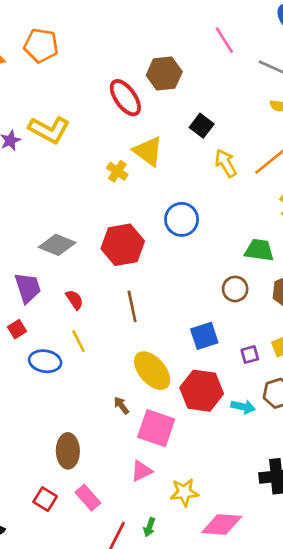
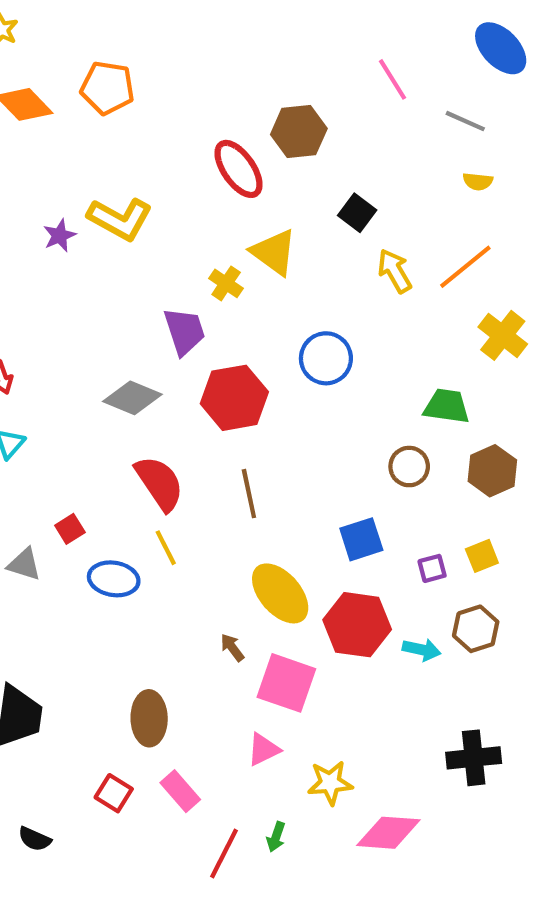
purple trapezoid: (28, 288) -> (184, 331), moved
red semicircle: (75, 300) -> (159, 483), size x1.8

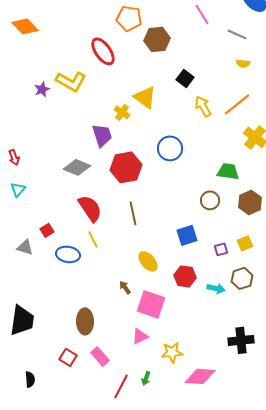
orange pentagon: (107, 88) -> (129, 18), moved
red ellipse: (239, 169) -> (103, 51), moved
yellow ellipse: (280, 593) -> (148, 261), size x0.7
red hexagon: (357, 625) -> (185, 276), size x0.7
black semicircle: (35, 839) -> (30, 379), turned -119

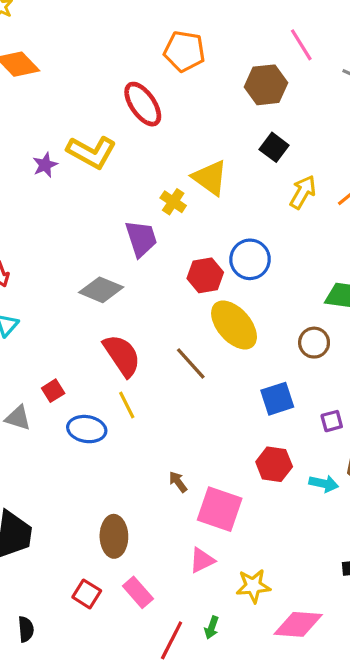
brown hexagon: (157, 39) -> (266, 85), moved
yellow arrow: (203, 106) -> (303, 192), turned 60
red hexagon: (126, 167) -> (205, 275), moved, size x0.7
brown line: (133, 213) -> (191, 363), turned -30
yellow ellipse: (148, 261) -> (234, 325), moved, size x1.5

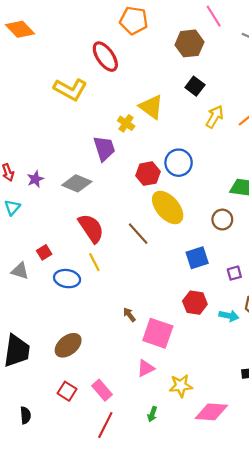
purple star: (45, 165) -> (35, 179), moved
brown ellipse: (114, 536) -> (68, 345), moved, turned 52
red line: (172, 640) -> (105, 425), moved

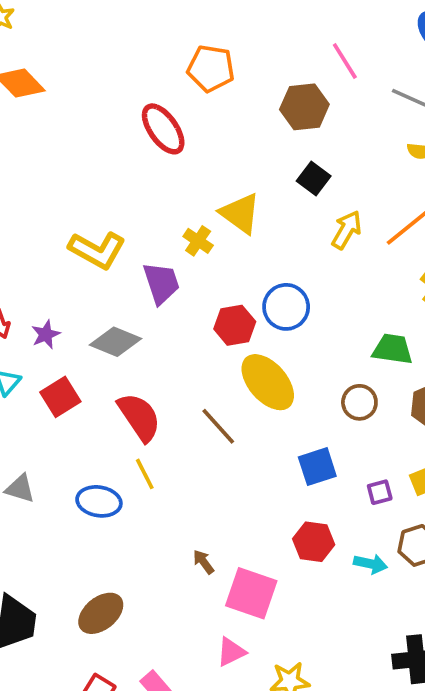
yellow L-shape: (70, 89) -> (97, 250), moved
red square: (44, 252) -> (60, 397), moved, size x1.5

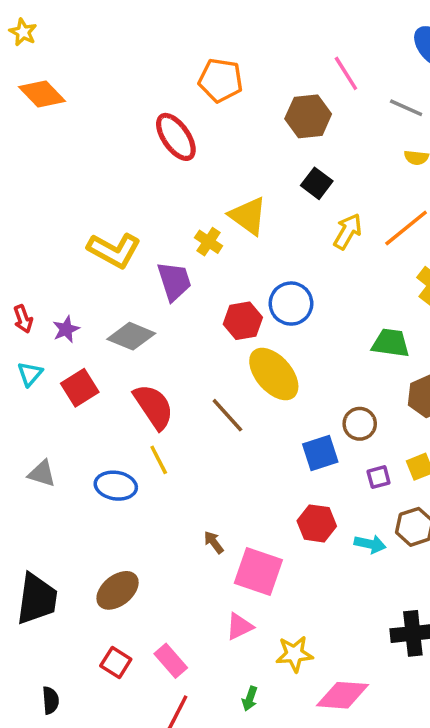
brown circle: (359, 402) -> (360, 424), moved

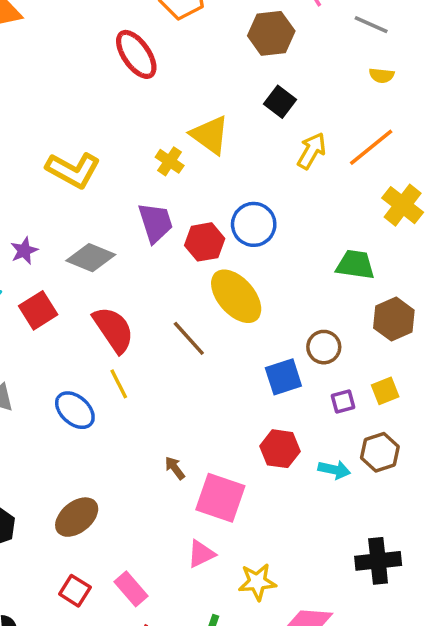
purple trapezoid: (174, 281) -> (156, 223), moved
blue ellipse: (116, 486) -> (75, 410), turned 33

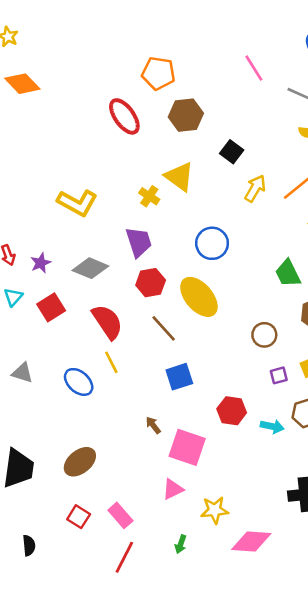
brown hexagon: (271, 33) -> (186, 115), moved
red hexagon: (205, 242) -> (151, 283), moved
green trapezoid: (355, 265) -> (288, 273), turned -124
blue square: (283, 377) -> (179, 377), moved

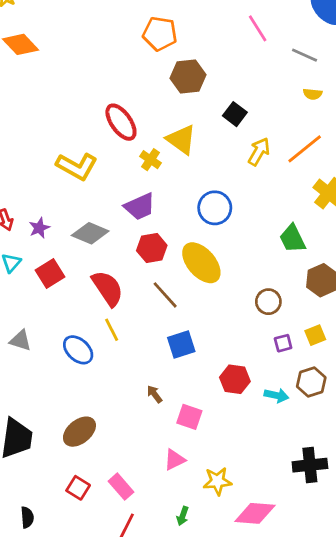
red ellipse: (124, 116) -> (121, 122), moved
purple trapezoid: (139, 242) -> (140, 206), turned 84
pink square: (187, 447) -> (189, 417), size x0.7

